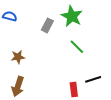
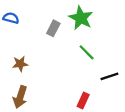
black line: (93, 79) -> (109, 76), moved
red rectangle: (74, 89) -> (83, 100), turned 32

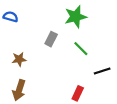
green star: (81, 18) -> (76, 17), turned 30
gray rectangle: (53, 28) -> (51, 39), moved

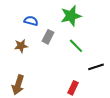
blue semicircle: (11, 17) -> (31, 21), moved
brown star: (19, 59) -> (21, 46), moved

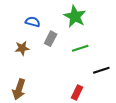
green star: (71, 16) -> (75, 16), turned -30
green line: (76, 46) -> (80, 48), turned -63

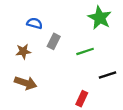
green star: (75, 16) -> (100, 18), moved
brown arrow: (19, 89) -> (26, 83), moved, turned -90

